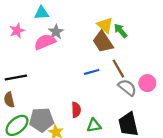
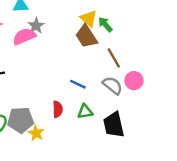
brown line: (118, 69) -> (114, 58), moved
blue line: (92, 72) -> (78, 84), moved, turned 40
green triangle: (94, 125) -> (85, 112), moved

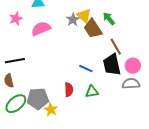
yellow triangle: (89, 19) -> (84, 16), moved
gray star: (36, 26) -> (73, 20), moved
gray semicircle: (113, 85) -> (131, 84), moved, turned -42
black trapezoid: (114, 125) -> (112, 65), moved

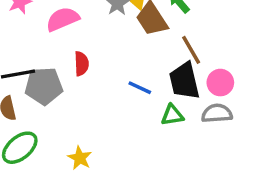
red semicircle: (69, 90) -> (81, 64), moved
green triangle: (92, 92) -> (172, 115), moved
gray pentagon: (38, 99) -> (44, 86), moved

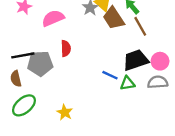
brown line: (191, 50) -> (140, 26), moved
black trapezoid: (184, 81) -> (136, 60), turned 84
blue line: (140, 88) -> (110, 75), moved

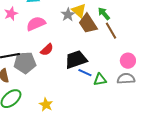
red semicircle: (66, 48) -> (47, 50), turned 48
black trapezoid: (136, 60) -> (76, 60), moved

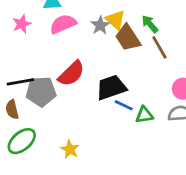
pink semicircle: (36, 24) -> (63, 24), moved
red semicircle: (47, 50) -> (71, 74), size x1.5

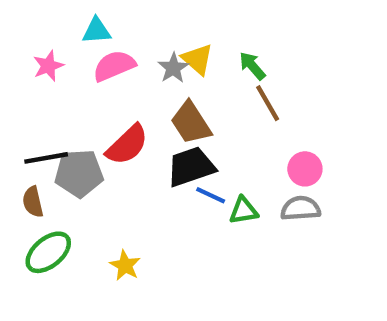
brown trapezoid: (128, 38) -> (191, 123), moved

